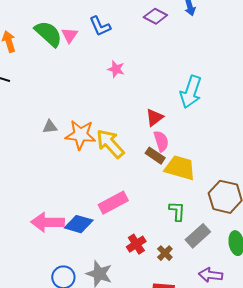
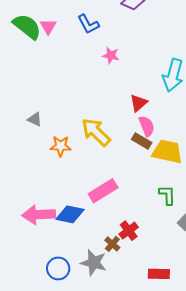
blue L-shape: (100, 26) -> (88, 24), moved
pink star: (116, 69) -> (111, 55), moved
gray triangle: (50, 127) -> (35, 119), turned 35
orange star: (81, 135) -> (61, 146), moved, size x0.7
brown cross: (165, 253) -> (112, 244), moved

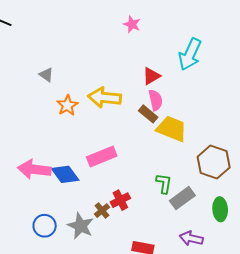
yellow arrow: (96, 132) -> (105, 98), turned -48
orange star: (61, 146) -> (67, 105), turned 30
green L-shape: (167, 195) -> (164, 183), moved
blue diamond: (70, 214) -> (65, 174), turned 32

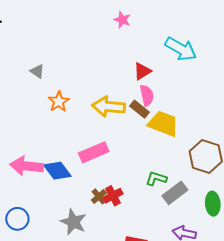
cyan arrow: (190, 54) -> (181, 49), turned -84
yellow arrow: (105, 98) -> (109, 107), moved
green L-shape: (164, 183) -> (156, 179), turned -80
brown cross: (102, 211) -> (99, 196), moved
blue circle: (45, 226) -> (17, 219), moved

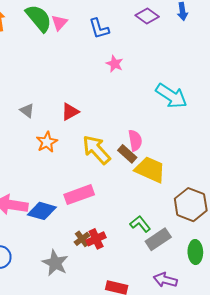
red triangle: (142, 71) -> (70, 112), moved
yellow arrow: (109, 107) -> (96, 150), turned 40
blue diamond: (57, 171) -> (42, 211), turned -40
green L-shape: (156, 179) -> (140, 224), turned 30

